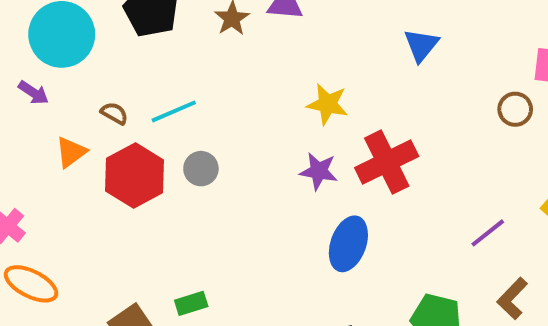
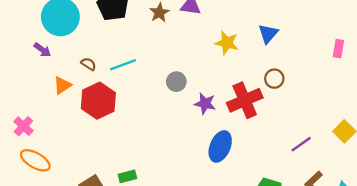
yellow star: (328, 104) -> (227, 43), moved
brown circle: (515, 109) -> (274, 79), moved
gray circle: (201, 169) -> (176, 82), moved

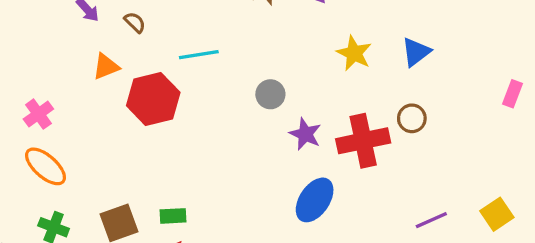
brown semicircle: (89, 64) -> (135, 22), moved

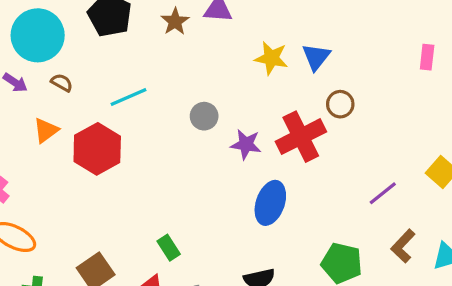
blue triangle: (416, 52) -> (316, 57), moved
green rectangle: (173, 216) -> (169, 248), moved, turned 75

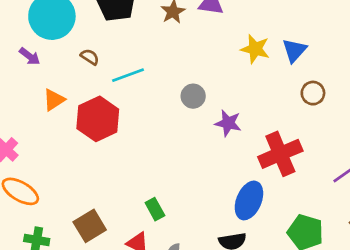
brown semicircle: (62, 83) -> (90, 57), moved
red cross: (301, 137) -> (280, 154), moved
blue ellipse: (270, 203) -> (249, 200), moved

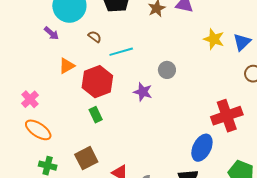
purple star: (228, 123) -> (143, 92), moved
green rectangle: (155, 209) -> (96, 115), moved

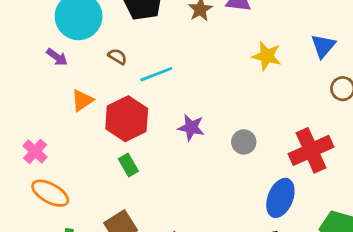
yellow star: (214, 39) -> (267, 56), moved
gray circle: (167, 70) -> (244, 142), moved

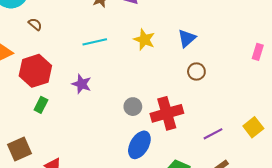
cyan line: (156, 74) -> (95, 42), moved
gray circle: (244, 142) -> (133, 107), moved
green rectangle: (128, 165) -> (41, 105), moved, turned 49

